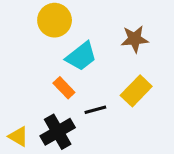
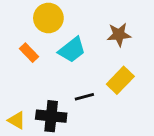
orange rectangle: (64, 88) -> (29, 53), moved
black cross: (58, 132) -> (51, 116), turned 36

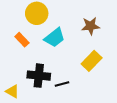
black line: (84, 97) -> (62, 84), moved
black cross: (51, 116) -> (39, 76), moved

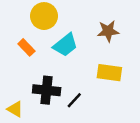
yellow rectangle: (92, 61) -> (109, 73), turned 54
black line: (62, 84) -> (74, 100), turned -32

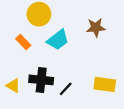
yellow rectangle: (109, 73) -> (105, 84), moved
yellow triangle: (15, 109) -> (13, 86), moved

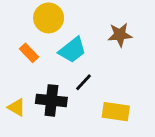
yellow rectangle: (105, 84) -> (116, 112), moved
black line: (66, 89) -> (84, 82), moved

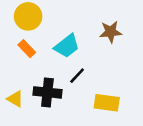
yellow circle: (49, 18) -> (28, 16), moved

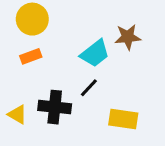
cyan trapezoid: (67, 46) -> (95, 53), moved
orange rectangle: (27, 49) -> (31, 56), turned -66

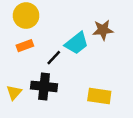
black line: (89, 88) -> (54, 58), moved
yellow triangle: (17, 114) -> (14, 92), turned 42

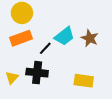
brown star: (103, 30) -> (90, 38), moved, turned 30
orange rectangle: (25, 46) -> (21, 38), size x1.5

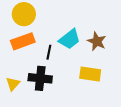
black line: (45, 48) -> (49, 52), turned -32
yellow rectangle: (84, 81) -> (90, 74), moved

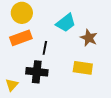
cyan trapezoid: (70, 39) -> (66, 23), moved
yellow triangle: (13, 84) -> (12, 85), moved

